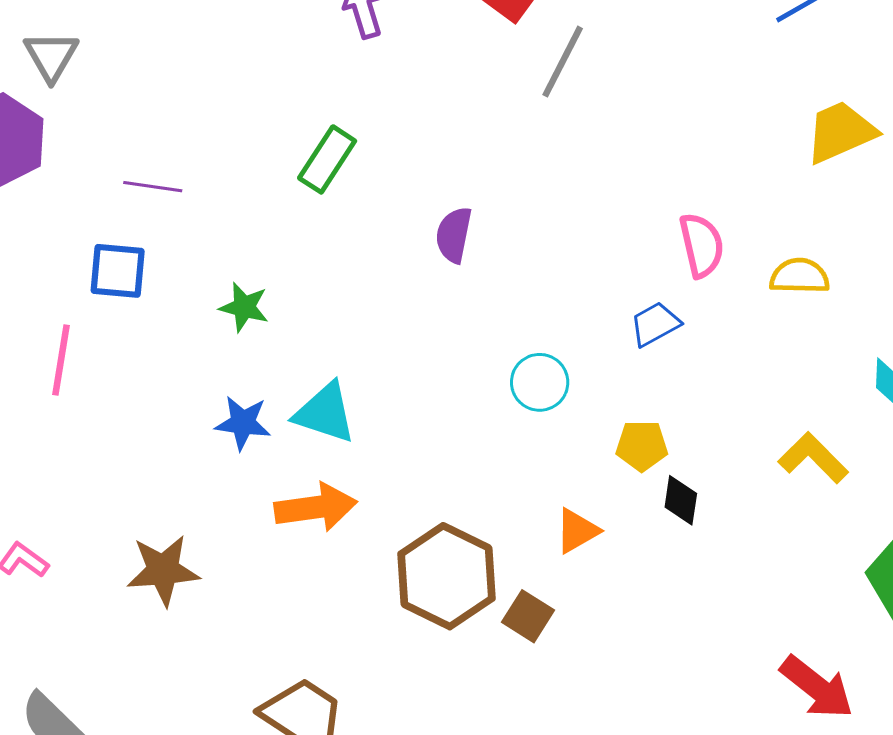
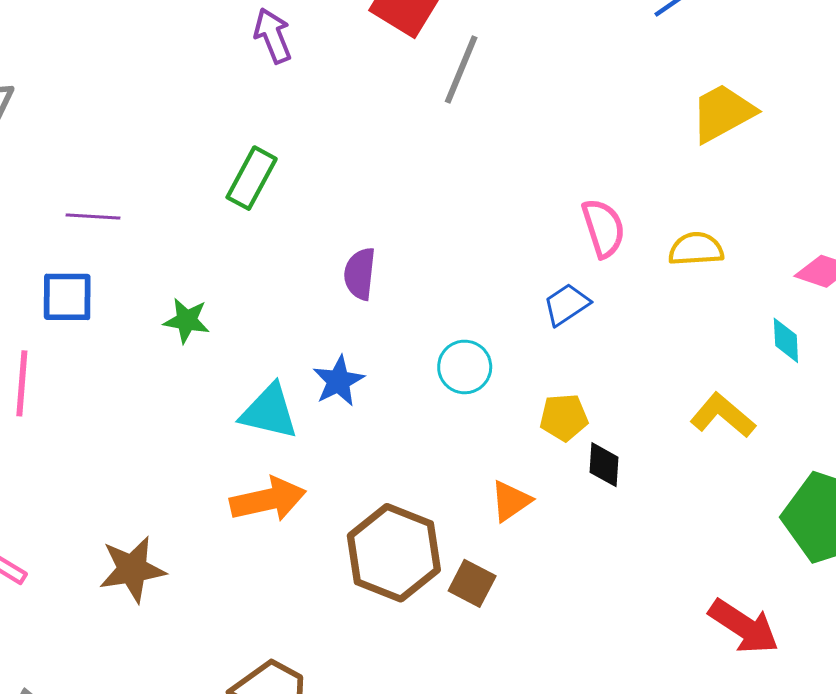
purple semicircle: (454, 235) -> (360, 274), moved
blue star: (243, 423) -> (338, 381), moved, turned -30

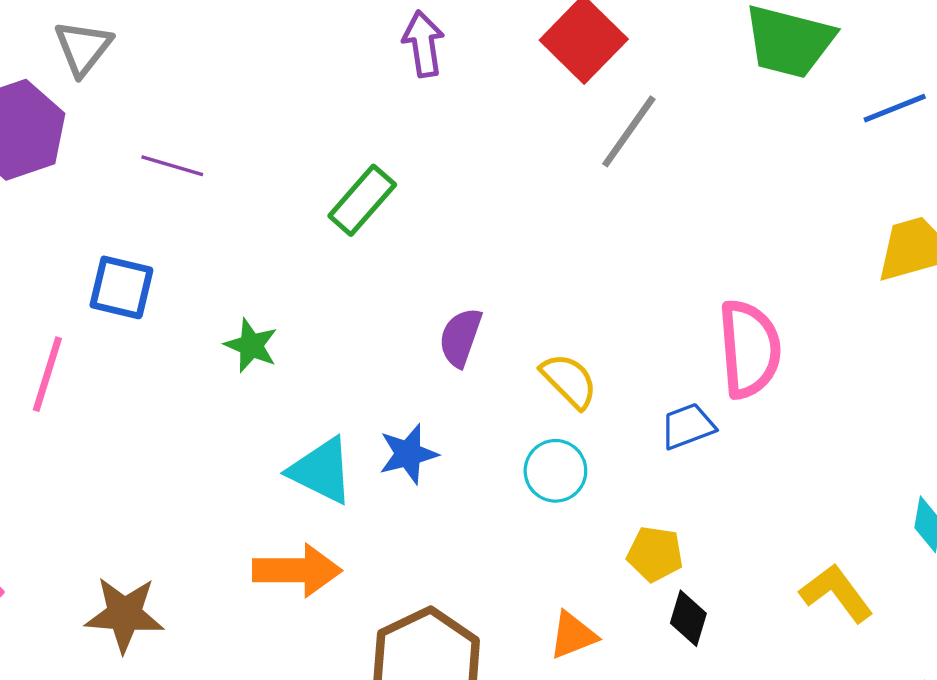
purple line: (93, 217) -> (172, 166), moved
pink semicircle: (603, 228) -> (749, 349), size x1.4
yellow semicircle: (696, 249) -> (569, 381), moved, turned 36

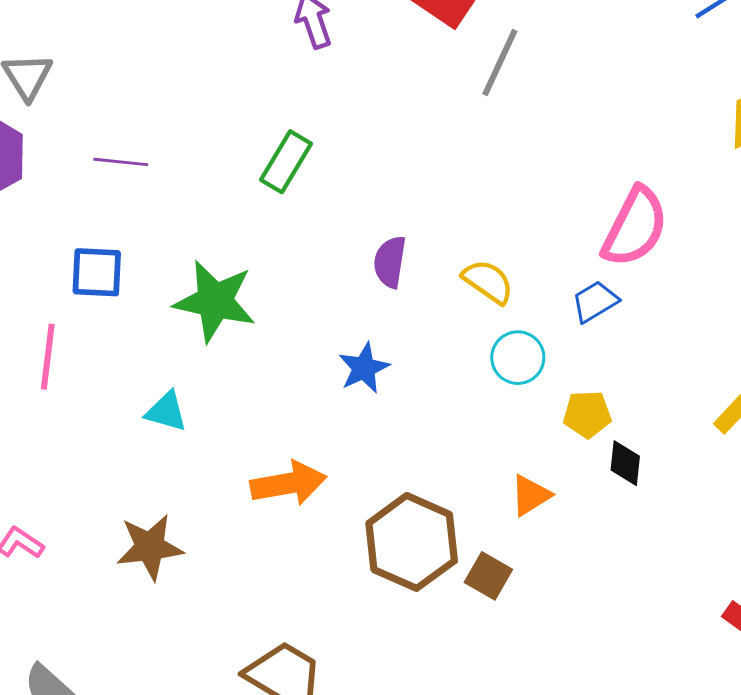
green star: (251, 345) -> (215, 301), size x1.8
pink semicircle: (749, 349) -> (635, 227), turned 42
cyan triangle: (321, 471) -> (166, 412), moved, size x0.7
cyan circle: (555, 471) -> (518, 358), moved

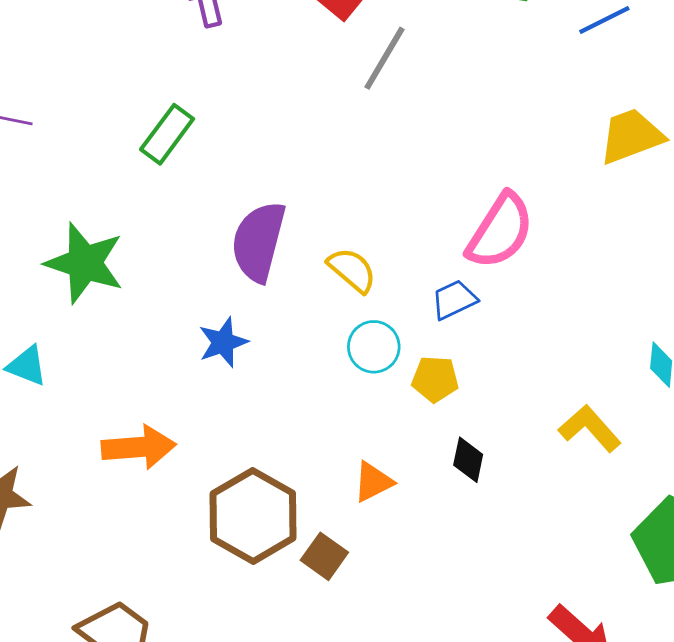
purple semicircle: (390, 262) -> (258, 242), size x1.6
yellow pentagon: (587, 414) -> (435, 379), moved

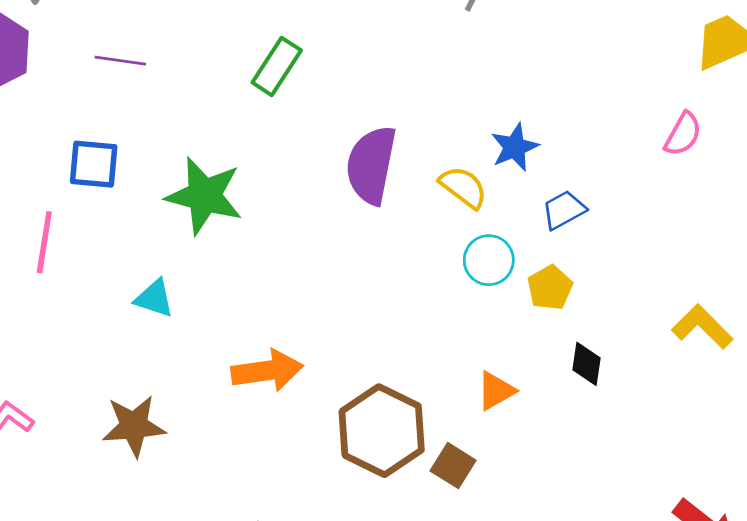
pink semicircle: (500, 231) -> (683, 134), moved, size x0.6
blue star: (223, 342) -> (515, 147), moved
yellow pentagon: (435, 379) -> (550, 288), turned -30

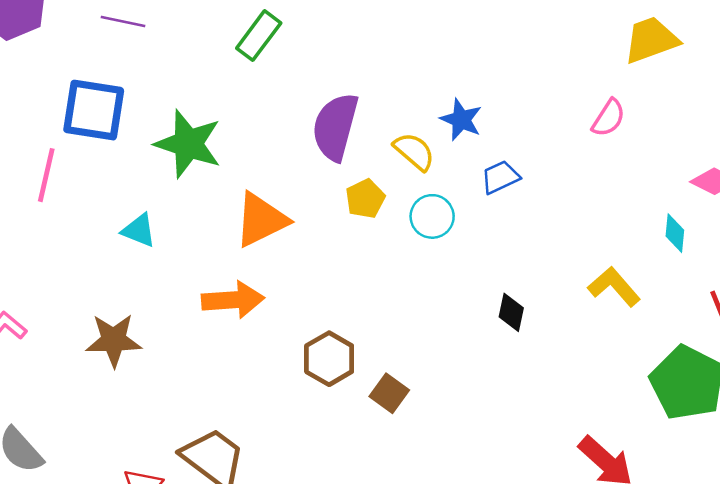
blue star: (515, 147) -> (461, 120), turned -30
blue square: (94, 164) -> (94, 110), size x1.4
yellow pentagon: (550, 288) -> (365, 199), moved
orange triangle: (496, 391) -> (261, 220), moved, size x1.6
brown hexagon: (382, 431) -> (329, 359), size x0.7

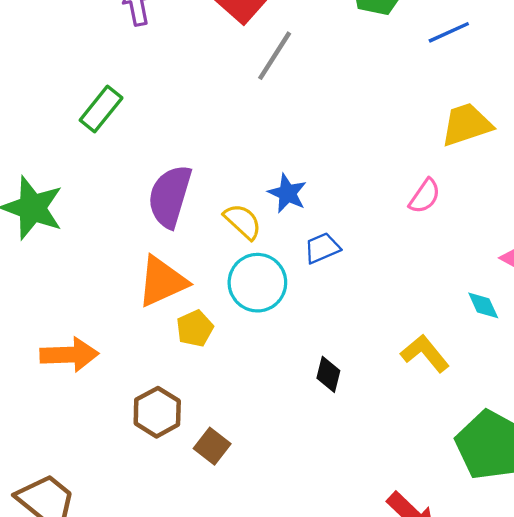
yellow pentagon: (365, 199) -> (195, 328), moved
cyan circle: (432, 216) -> (257, 283), size x1.4
orange triangle: (261, 220) -> (162, 281), moved
cyan diamond: (675, 233) -> (483, 305), turned -32

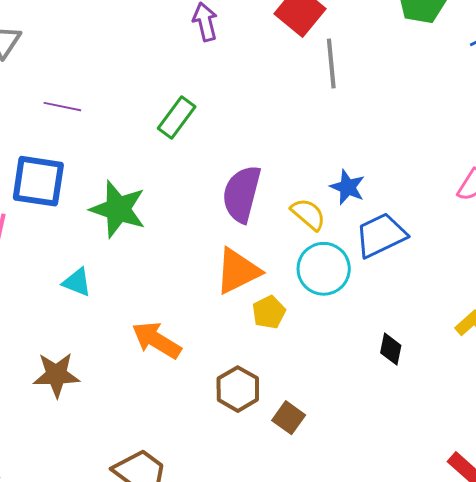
gray line: (275, 56) -> (331, 63), turned -36
blue trapezoid: (322, 248) -> (381, 235), size x1.6
orange arrow: (69, 355) -> (156, 340), turned -144

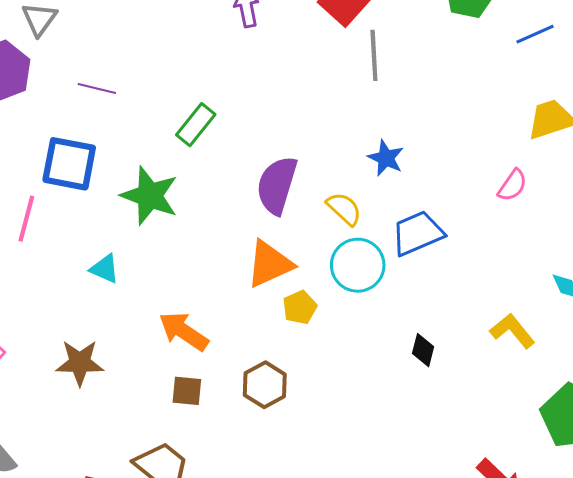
green rectangle: (177, 118) -> (196, 125), moved
blue star: (348, 187) -> (386, 158), moved
brown square: (289, 418) -> (187, 391), moved, turned -32

